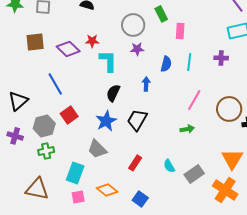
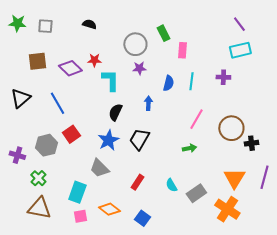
black triangle: (18, 101) -> (20, 98), moved
green cross: (46, 151) -> (38, 178), moved, turned -35

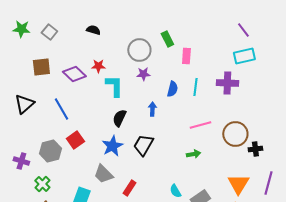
gray square: (45, 26) -> (49, 32), turned 35
purple cross: (223, 77) -> (227, 83), size x1.5
pink line: (196, 119) -> (200, 125), turned 45
red rectangle: (137, 182) -> (129, 188), moved

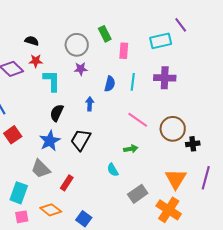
black semicircle: (93, 30) -> (32, 41), moved
cyan rectangle: (244, 56) -> (161, 41), moved
pink line: (200, 125) -> (138, 120), turned 50
cyan semicircle: (175, 191) -> (113, 170), moved

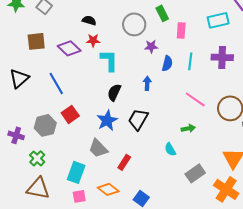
purple star: (81, 69) -> (151, 46), moved

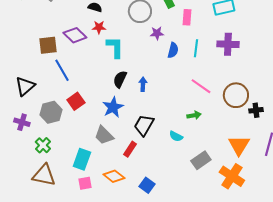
brown square: (36, 41) -> (48, 45), moved
black triangle: (19, 78) -> (25, 86), moved
blue arrow: (147, 83) -> (143, 84), moved
black trapezoid: (138, 119) -> (144, 125), moved
cyan semicircle: (170, 149) -> (176, 136), turned -32

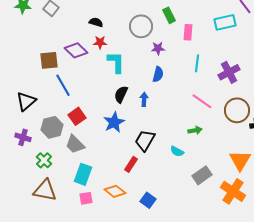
purple cross: (228, 44) -> (229, 72), moved, turned -30
blue semicircle: (173, 50) -> (158, 74), moved
gray trapezoid: (104, 135) -> (75, 144), moved

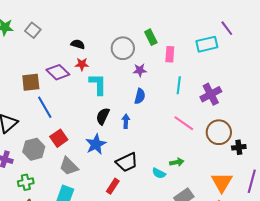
green arrow: (195, 130) -> (177, 162), moved
black trapezoid: (145, 140) -> (127, 162), turned -145
gray trapezoid: (75, 144) -> (69, 166), moved
green cross: (44, 160) -> (26, 182), turned 35

